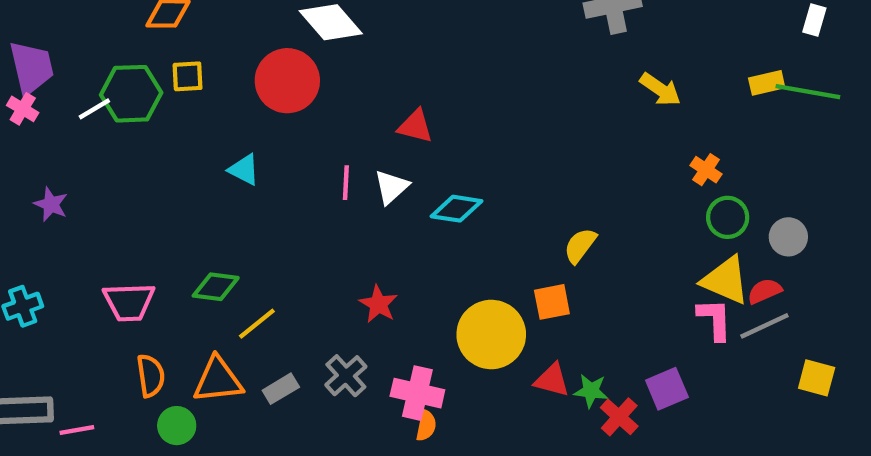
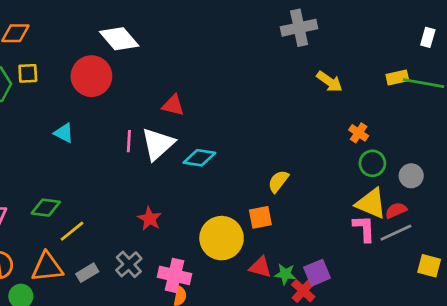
white triangle: (391, 187) -> (158, 144), size x1.5
purple square: (667, 389) -> (317, 273), moved

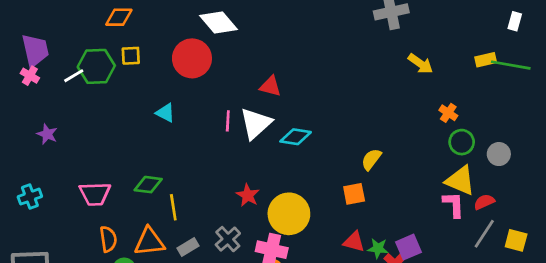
red semicircle: (396, 210) -> (484, 202), moved
yellow line: (72, 231) -> (173, 207), turned -60
gray line: (396, 233) -> (484, 234), moved, turned -32
yellow circle: (222, 238) -> (289, 214), moved

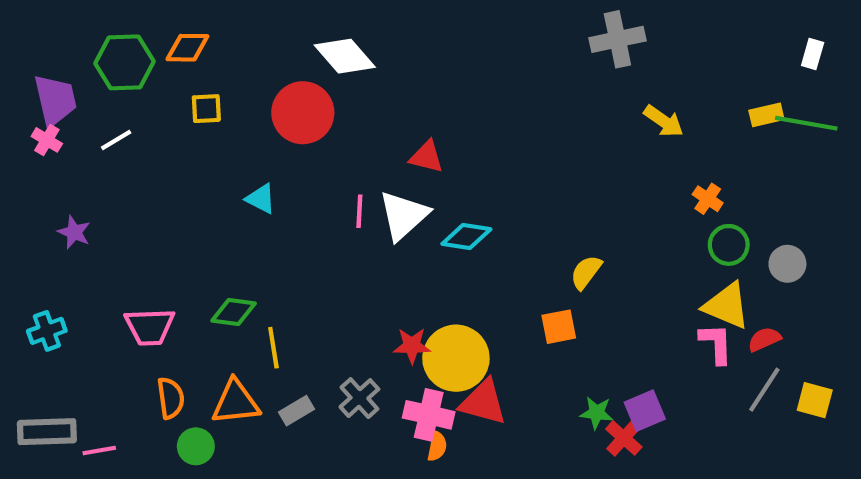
green hexagon: (96, 66) -> (124, 62), moved
red star: (248, 195) -> (412, 346), moved, turned -30
red triangle: (354, 242) -> (483, 402), moved, size x1.4

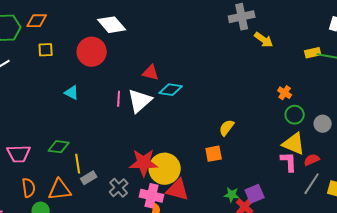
yellow arrow: (664, 121) -> (264, 40), moved
cyan diamond: (466, 237) -> (171, 90), moved
red star: (412, 346) -> (144, 163), size x1.6
gray rectangle: (297, 411) -> (89, 178), moved

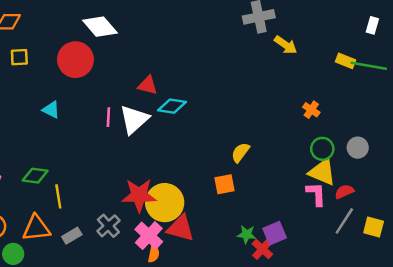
yellow rectangle: (313, 53) -> (345, 61), turned 35
green circle: (295, 115) -> (322, 149), moved
gray rectangle: (89, 178) -> (72, 236), moved
pink cross: (152, 196) -> (149, 236), turned 30

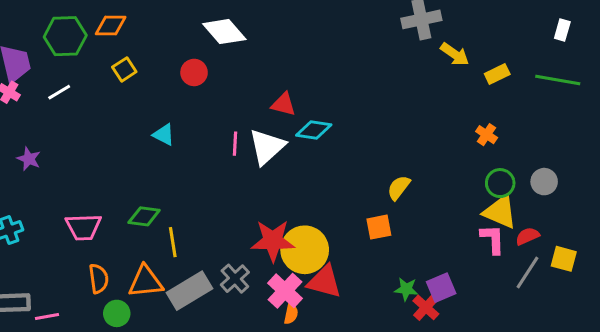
yellow square: (19, 57) -> (124, 69), turned -30
red circle: (75, 60) -> (194, 72), size x0.6
yellow rectangle: (345, 61) -> (497, 74), moved, turned -48
yellow square: (374, 227) -> (564, 259), moved
gray rectangle: (72, 236) -> (189, 291), size x1.8

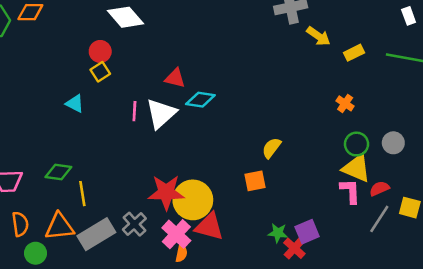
white rectangle: (562, 30) -> (409, 16), turned -36
yellow square: (124, 69) -> (100, 72), moved

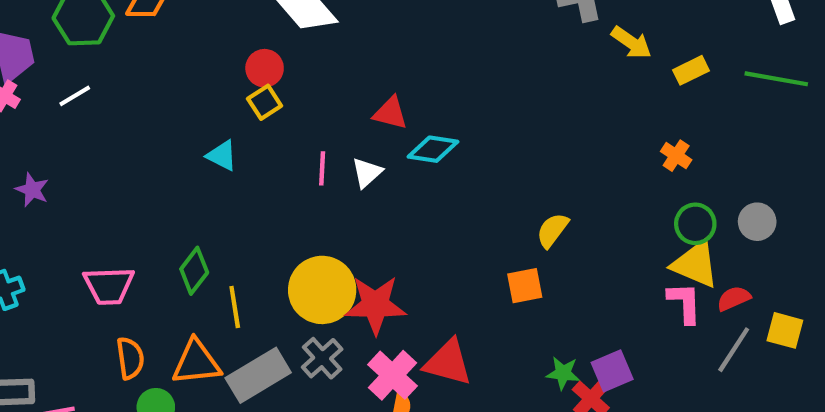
white triangle: (161, 114) -> (367, 173), size x0.6
green diamond: (58, 172) -> (194, 271), turned -60
yellow circle: (193, 200) -> (322, 290), moved

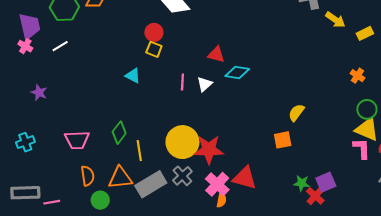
yellow square: (265, 102) -> (154, 49), turned -35

